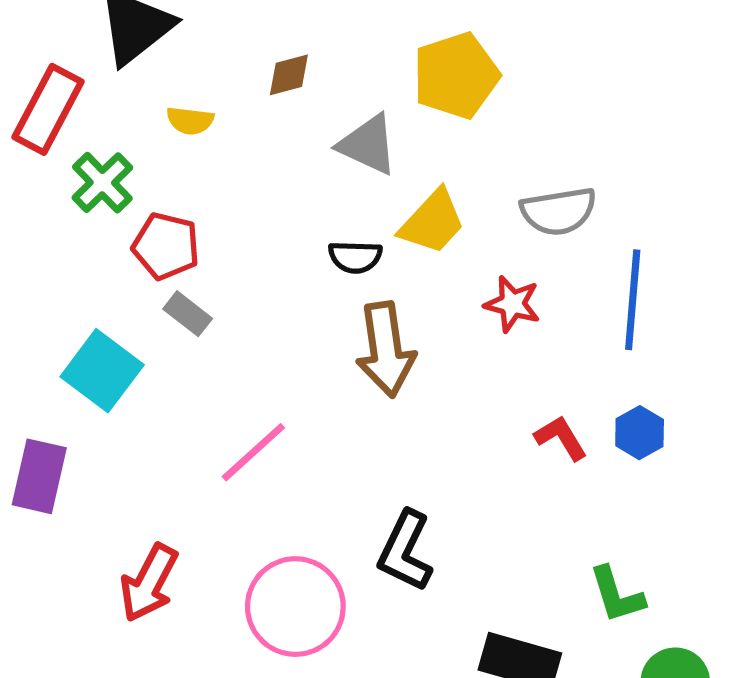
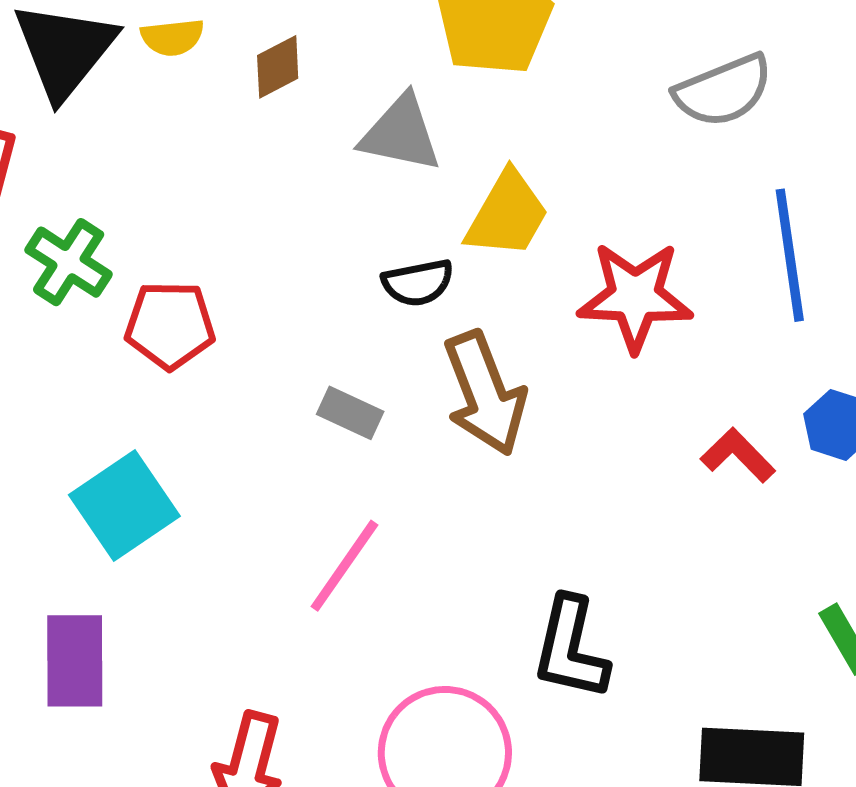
yellow semicircle: (190, 121) -> (172, 37), moved
gray semicircle: (559, 211) -> (723, 91), moved
red star: (512, 304) -> (635, 297), size x1.5
gray rectangle: (188, 314) -> (350, 413), moved
cyan square: (102, 371) -> (124, 506), turned 32

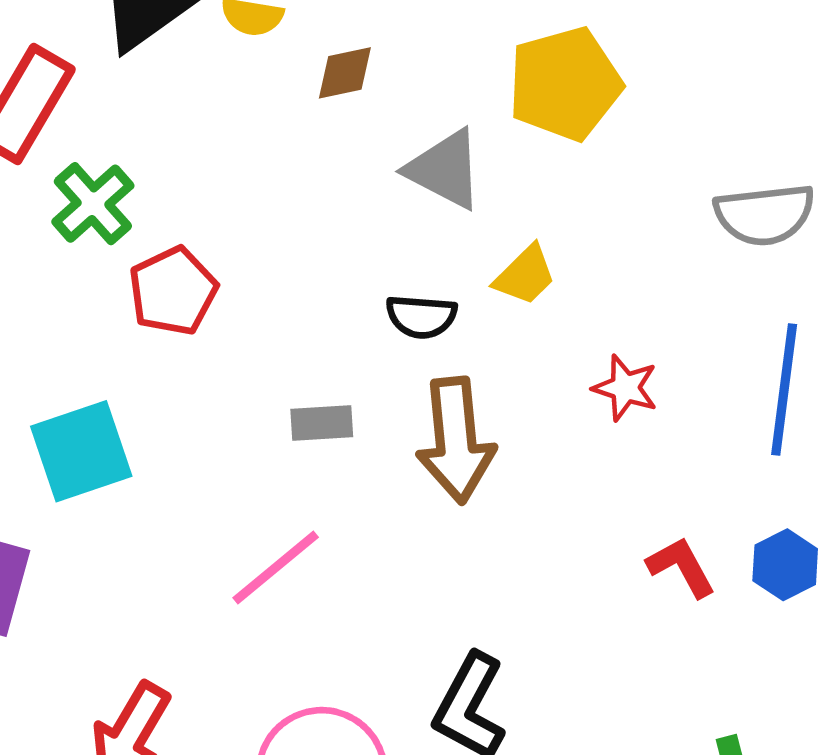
yellow trapezoid: (507, 214) -> (525, 275), size x0.7
red star: (635, 297) -> (625, 388), size x0.6
red pentagon: (170, 325) -> (173, 291), turned 30
gray rectangle: (350, 413) -> (322, 423), turned -44

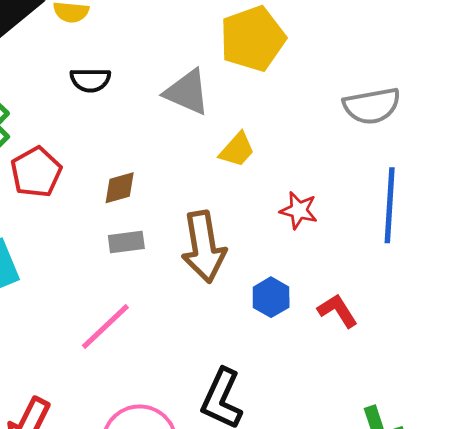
brown diamond: (345, 73) -> (120, 188), moved
black semicircle: (421, 317) -> (90, 80), moved
blue hexagon: (785, 565) -> (271, 297), moved

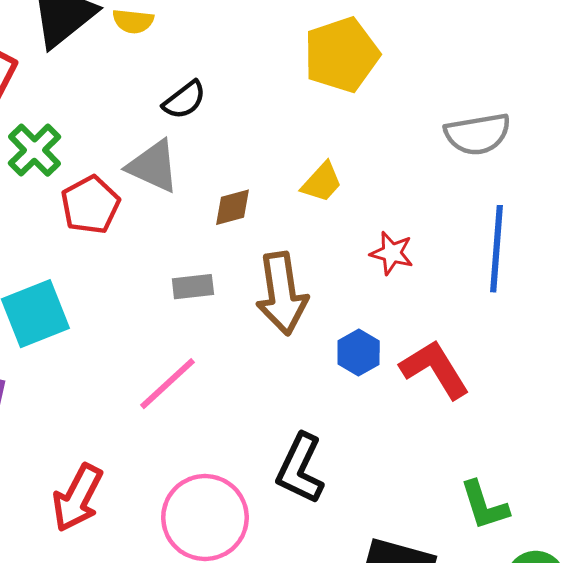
black semicircle: (90, 80) -> (184, 100), moved, turned -39
gray triangle: (187, 92) -> (153, 166), moved
brown diamond: (120, 188) -> (232, 207), moved
red L-shape: (338, 311) -> (435, 369), size x1.5

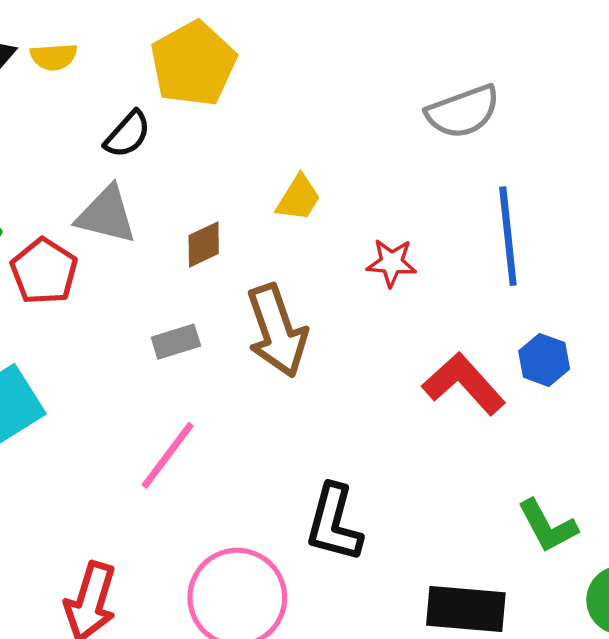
yellow pentagon: (341, 55) -> (193, 64), moved
blue hexagon: (359, 353) -> (544, 360), moved

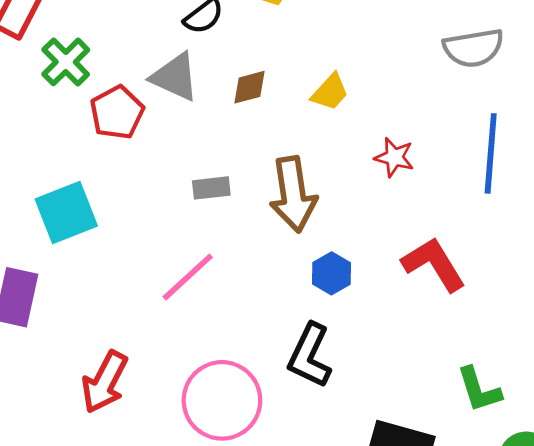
brown diamond: (204, 244) -> (249, 87), moved
blue hexagon: (544, 360) -> (331, 273), moved

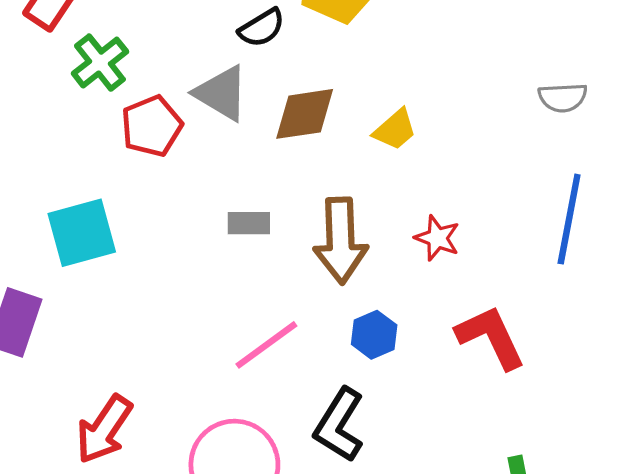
gray semicircle: (473, 48) -> (563, 98), size x0.7
brown diamond: (249, 87) -> (305, 114), size x1.5
red star: (394, 157) -> (437, 238), moved
pink line: (188, 277) -> (266, 345), moved

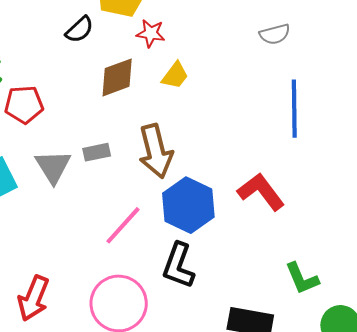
gray triangle: (222, 93) -> (53, 167), moved, turned 39
red pentagon: (152, 126) -> (24, 105), turned 30
red star: (437, 238) -> (151, 33), moved
blue hexagon: (374, 335) -> (188, 205), size x1.8

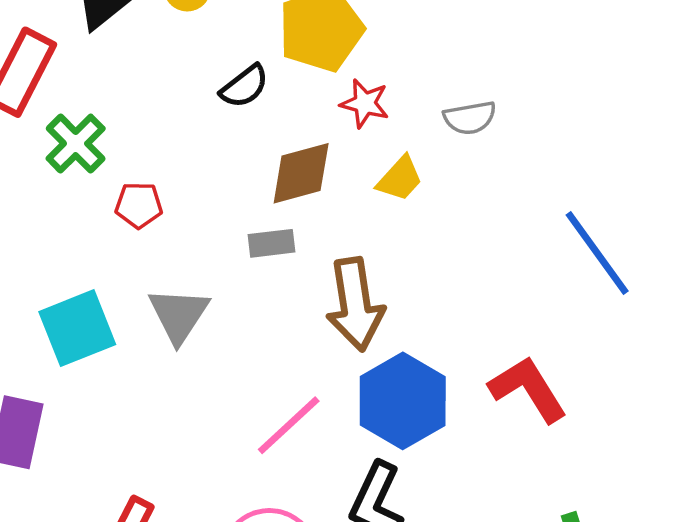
gray semicircle: (275, 34) -> (470, 118), moved
red pentagon: (24, 105) -> (139, 205), size x0.7
blue line: (294, 109) -> (597, 253), turned -40
gray rectangle: (97, 152) -> (272, 243), moved

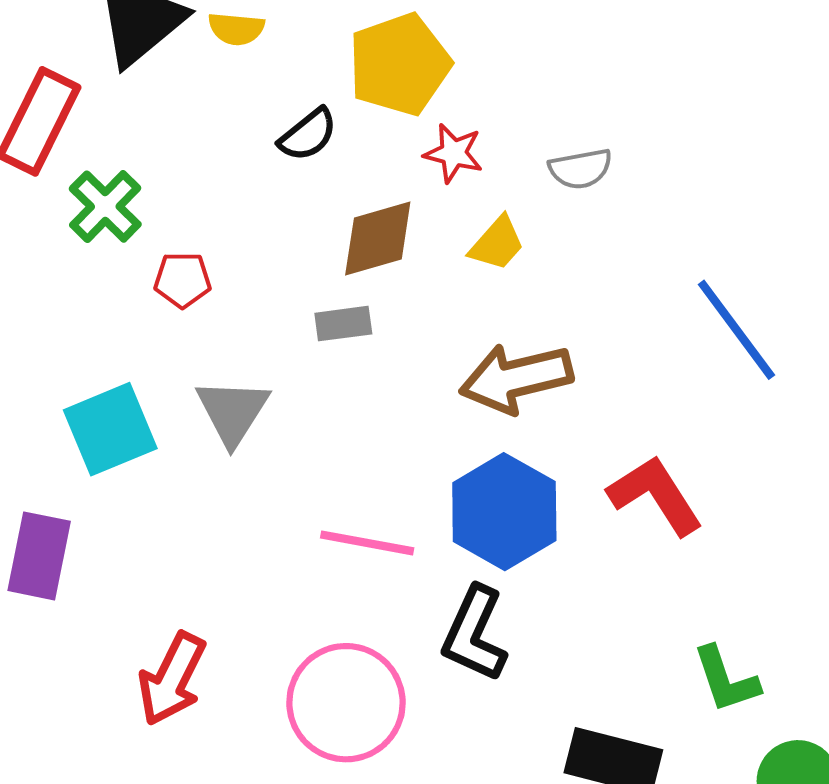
brown arrow: (355, 304) -> (516, 378), moved, turned 86
pink line: (289, 425) -> (367, 543), turned 54

